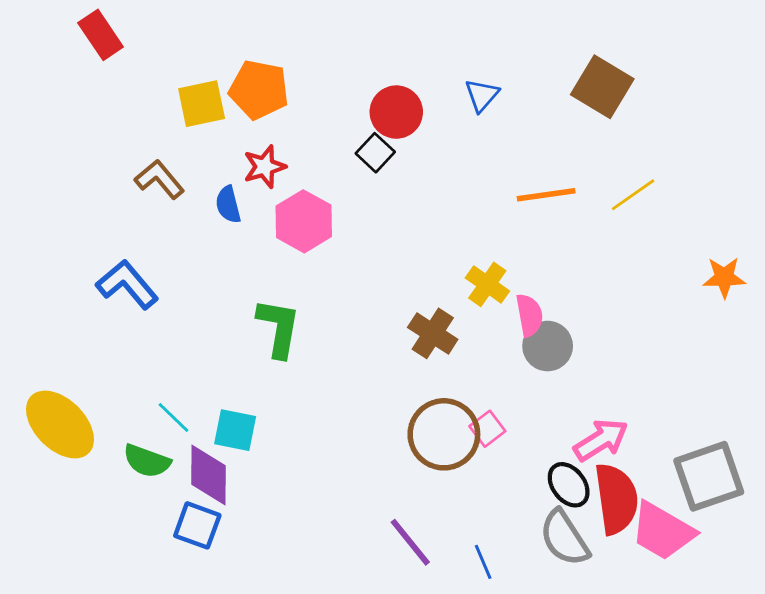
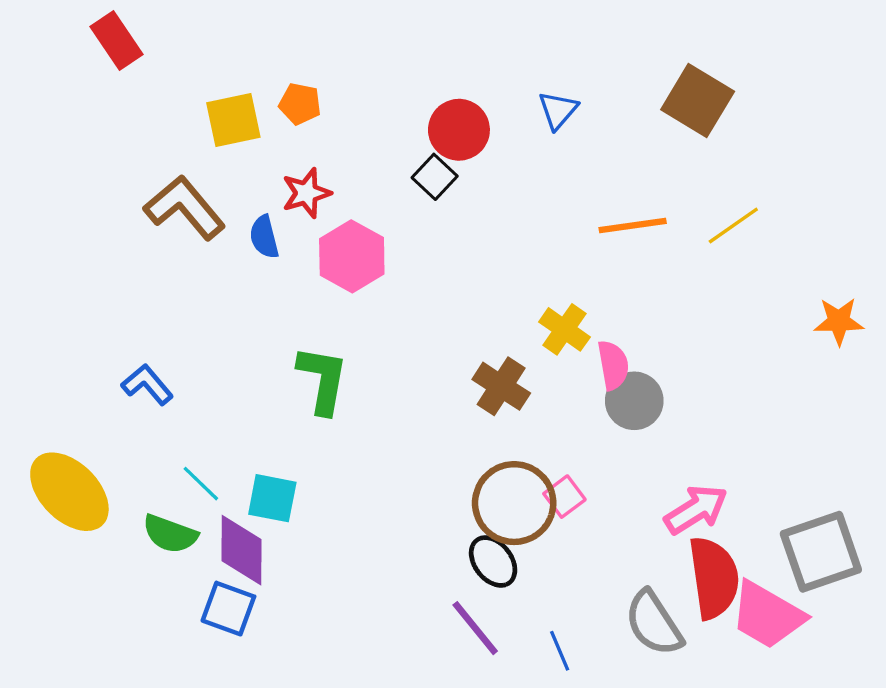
orange pentagon: (259, 90) -> (300, 104), size x0.6
brown L-shape: (159, 179) -> (185, 208), size x1.4
blue L-shape: (127, 284) -> (147, 385), moved, size x0.7
black ellipse: (569, 485) -> (493, 561), moved

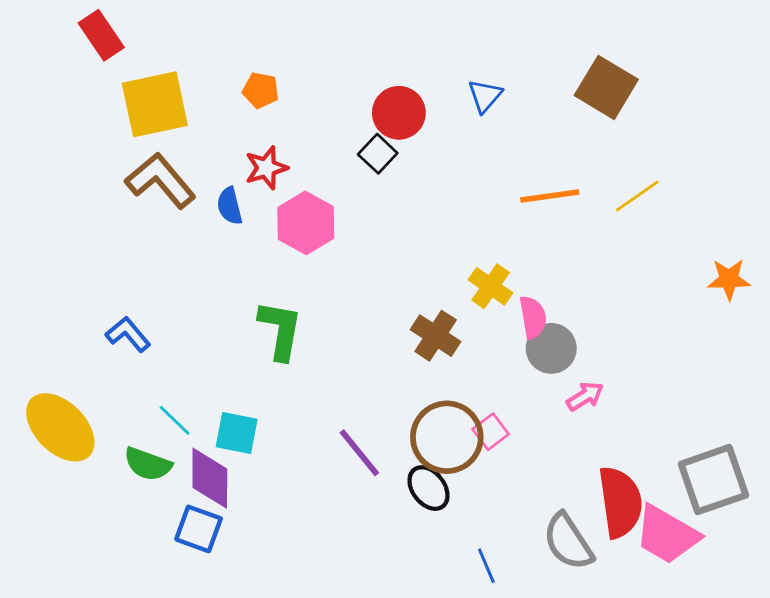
yellow square: (233, 120) -> (155, 104), moved, size x1.4
pink arrow: (696, 510) -> (585, 396), moved, size x0.7
purple line: (475, 628) -> (359, 453), moved

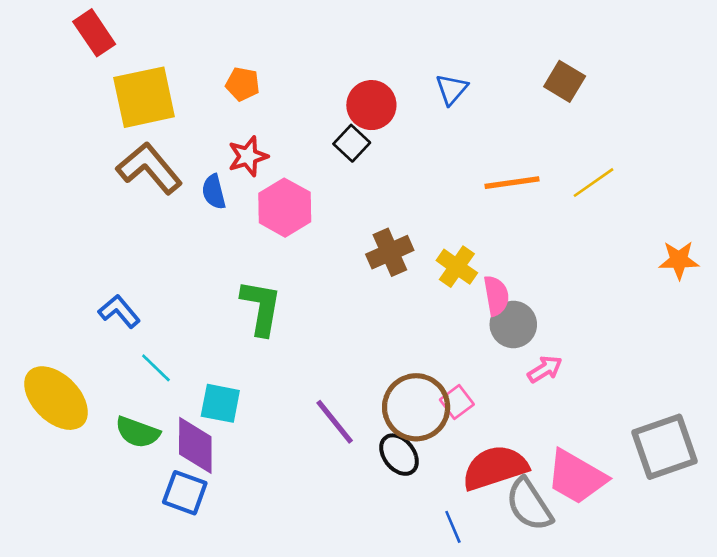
brown square: (606, 87) -> (565, 81), size x0.7
brown cross: (436, 336) -> (390, 252), moved, turned 33
cyan line: (175, 420) -> (156, 368), moved
red semicircle: (620, 502) -> (495, 468), moved, turned -100
pink trapezoid: (667, 535) -> (576, 477), moved

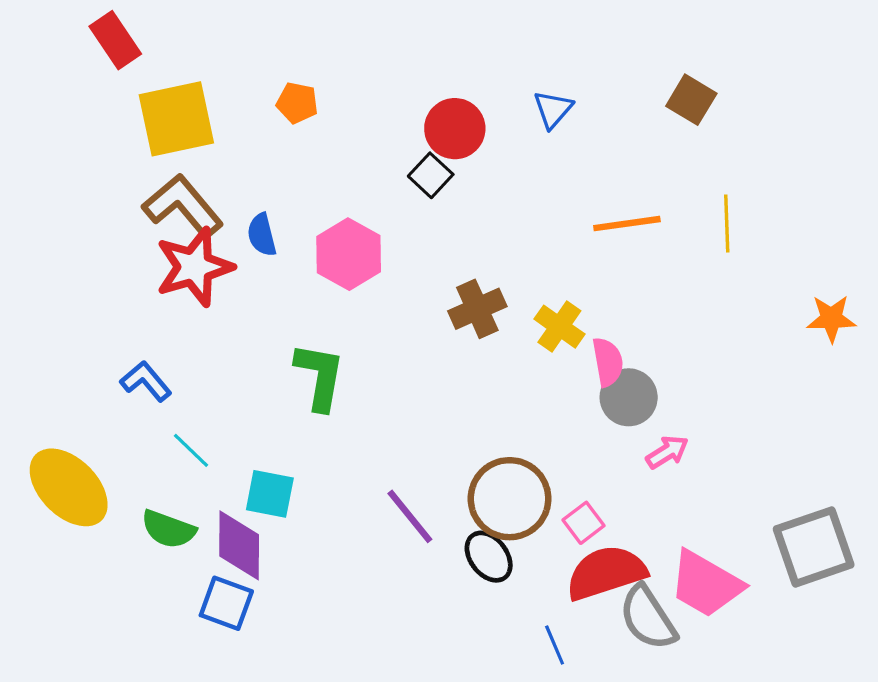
red star: (248, 156) -> (194, 267), moved, size x1.6
yellow line: (594, 183) -> (727, 224), turned -57
pink square: (457, 402) -> (584, 523), moved

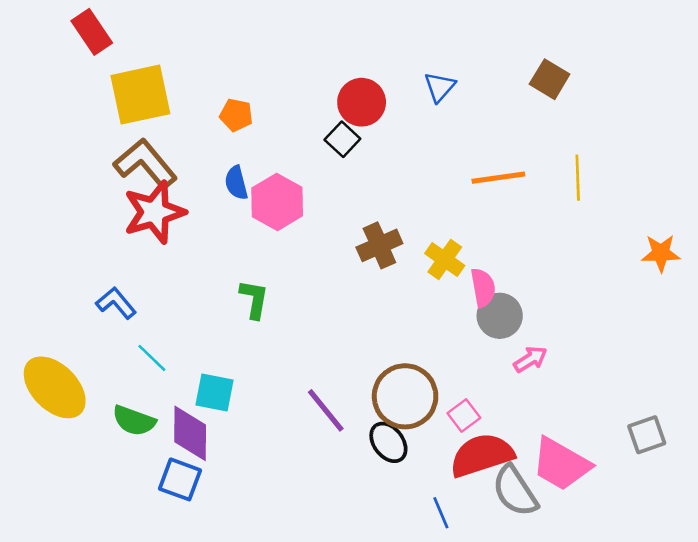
orange pentagon: (297, 103) -> (236, 115), moved
blue semicircle: (262, 235) -> (236, 183), moved
green L-shape: (320, 376) -> (254, 299), size x0.7
gray square: (814, 547) -> (647, 435), size x0.6

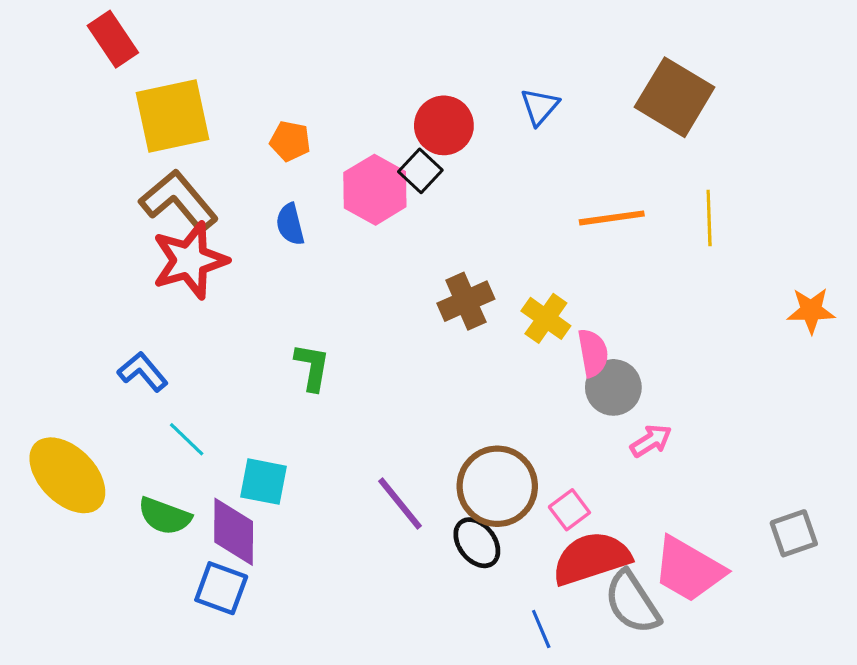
brown square: (550, 79) -> (675, 97), size x1.6
pink hexagon: (277, 202) -> (375, 190), moved

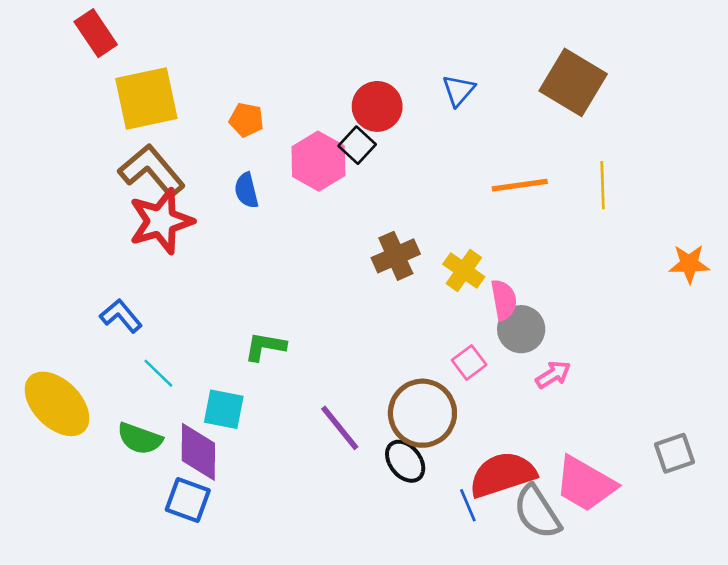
green L-shape: (312, 367) -> (265, 347), moved, turned -90
pink square: (569, 510) -> (469, 363), moved
blue line: (541, 629) -> (468, 505), moved

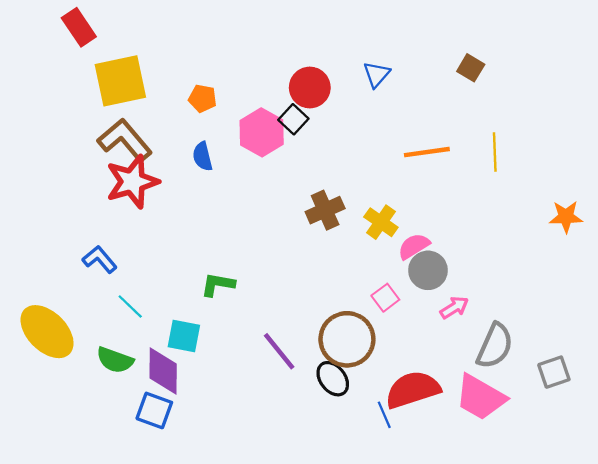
brown square: (573, 82) -> (471, 68), size x0.5
pink semicircle: (504, 300) -> (414, 246), turned -112
gray semicircle: (537, 512) -> (495, 346), moved, turned -123

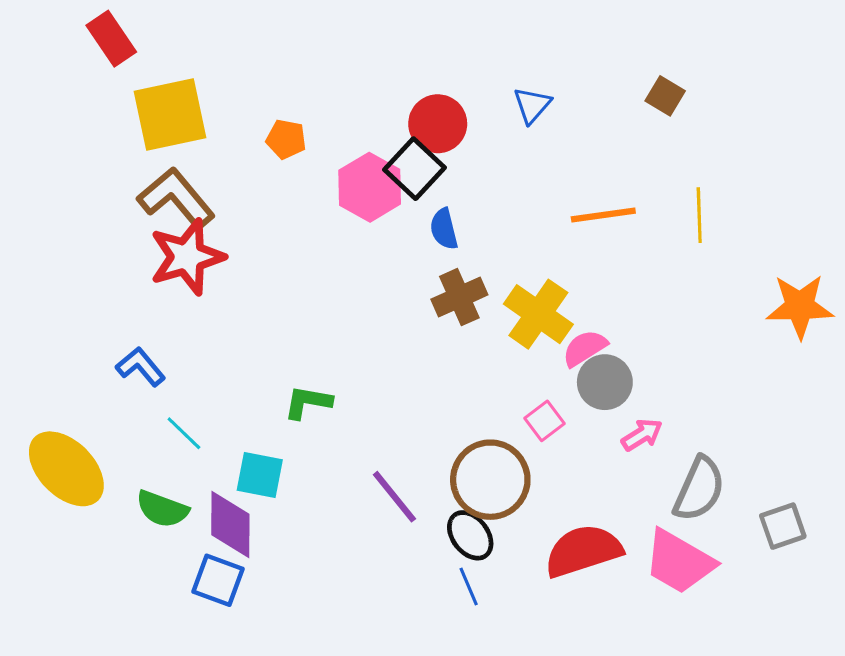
black square: (293, 119) -> (414, 169), size x1.4
blue semicircle: (202, 156) -> (444, 229), moved
orange star: (566, 217) -> (800, 306), size x1.4
yellow cross: (381, 222) -> (538, 314), size x1.4
blue line: (384, 415) -> (469, 586), moved

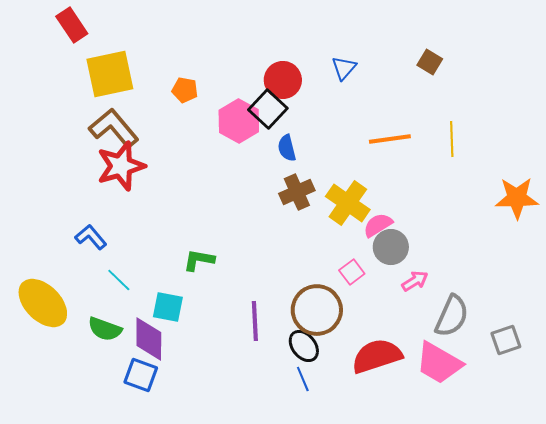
purple line: (394, 497) -> (255, 321), turned 36

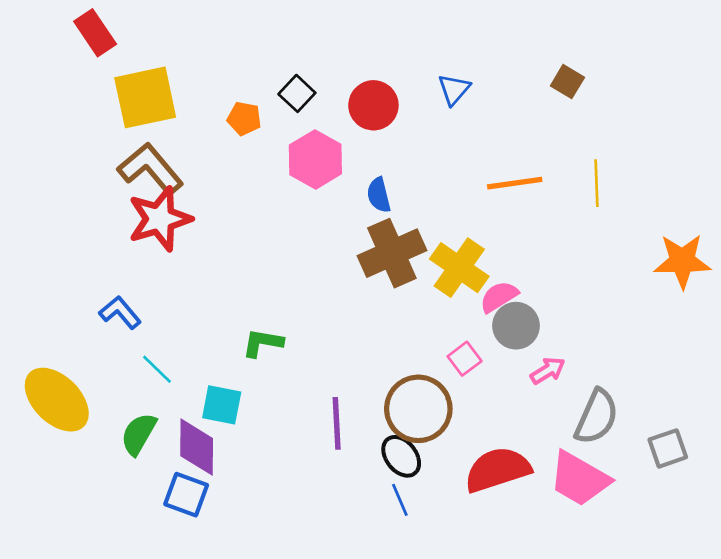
black square: (268, 109) -> (297, 93), moved, size x0.7
brown cross: (297, 192) -> (392, 253), size x1.4
green semicircle: (105, 329) -> (139, 434), turned 100

